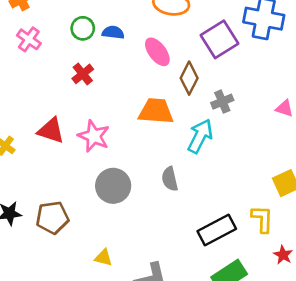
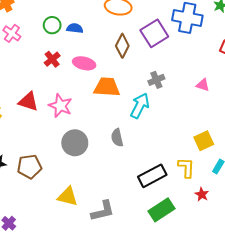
pink ellipse: (157, 52) -> (84, 63), moved, turned -40
brown diamond: (189, 78) -> (122, 46), moved
yellow triangle: (103, 258) -> (68, 196), size x1.5

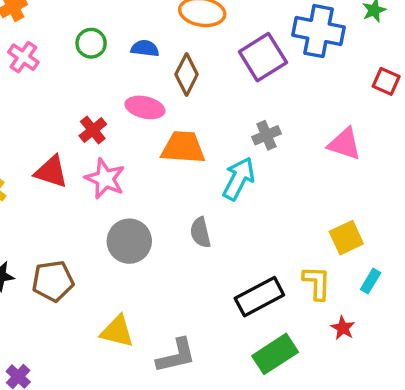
blue semicircle: (75, 28) -> (145, 48), moved
brown diamond: (122, 46) -> (187, 74), moved
red cross: (52, 59) -> (93, 130), moved
pink triangle: (203, 85) -> (345, 144), size x1.5

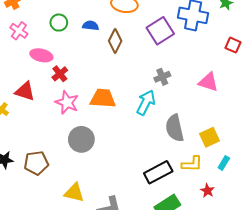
pink ellipse: (145, 107) -> (41, 55), moved
orange trapezoid: (183, 147) -> (103, 98), moved
red triangle: (51, 172) -> (25, 91), moved
gray semicircle: (200, 232) -> (175, 128), moved, size x1.5
yellow L-shape: (317, 283) -> (192, 164), turned 90

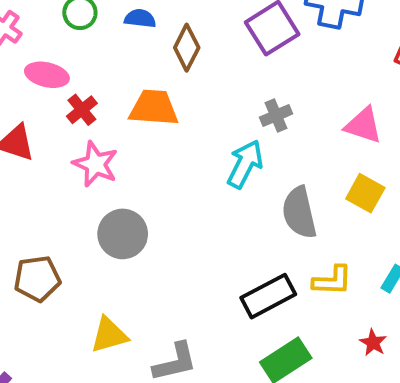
orange trapezoid: (103, 98) -> (154, 108), moved
yellow square: (209, 137) -> (365, 193), moved, turned -36
red star: (207, 191) -> (373, 343), moved
yellow triangle: (74, 193) -> (109, 335), turned -30

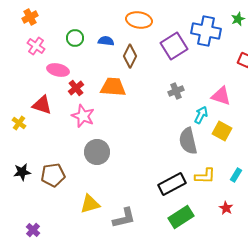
cyan arrow: (245, 164) -> (201, 115), moved, size x0.7

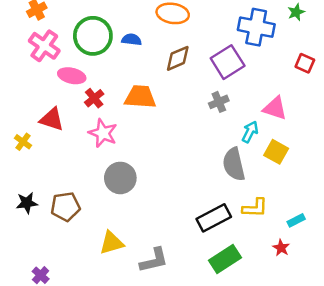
green circle: (75, 38) -> (93, 36), size x1.8
pink cross: (36, 46) -> (44, 46), size x1.4
purple square: (174, 46) -> (228, 62), moved
brown diamond: (130, 56) -> (178, 58), moved, turned 40
cyan rectangle: (236, 175) -> (296, 220), moved, turned 32

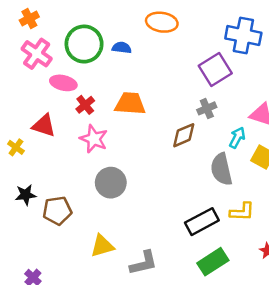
brown diamond: (178, 58) -> (184, 135), moved
black star: (27, 203) -> (26, 195), moved

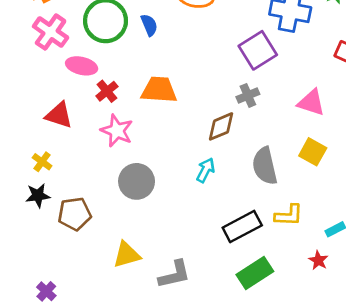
blue semicircle: (122, 48) -> (149, 25), turned 60
cyan arrow: (237, 138) -> (206, 170), moved
yellow cross: (16, 147) -> (42, 162), moved

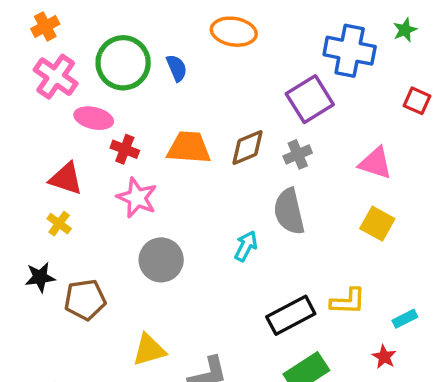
red cross: (107, 91) -> (125, 149), turned -30
brown diamond: (221, 126) -> (248, 148), moved
yellow cross: (42, 162) -> (59, 224), moved
gray semicircle: (265, 166) -> (289, 211), moved

